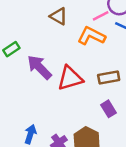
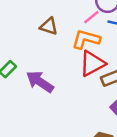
red triangle: (70, 78) -> (92, 63), moved

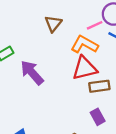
brown triangle: (49, 26) -> (53, 24), turned 36

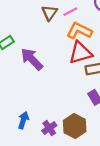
pink line: (95, 25) -> (70, 12), moved

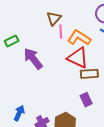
pink line: (70, 12) -> (61, 32), moved, turned -72
red triangle: (80, 53) -> (78, 58), turned 35

